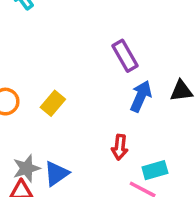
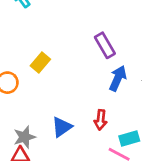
yellow rectangle: (53, 103) -> (40, 63), moved
blue triangle: (56, 174) -> (62, 127), moved

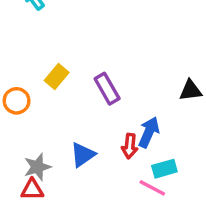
purple rectangle: (105, 45) -> (107, 89), moved
blue arrow: (118, 78) -> (149, 132), moved

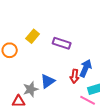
purple rectangle: (107, 89) -> (62, 43), turned -42
gray star: (37, 167) -> (31, 89), moved

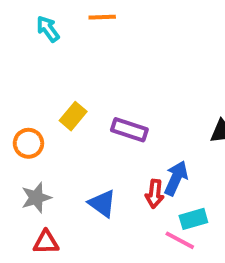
blue triangle: (48, 81) -> (102, 203), turned -49
gray star: (31, 89) -> (36, 198), moved

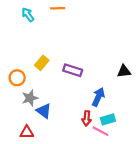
red arrow: (155, 194) -> (87, 118), moved
gray star: (36, 198) -> (30, 98), moved
blue triangle: (102, 203) -> (44, 111), moved

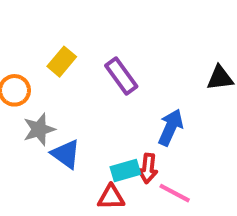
purple rectangle: (73, 70) -> (121, 76), turned 36
cyan rectangle: (108, 119) -> (125, 170), moved
red triangle: (27, 132) -> (111, 197), moved

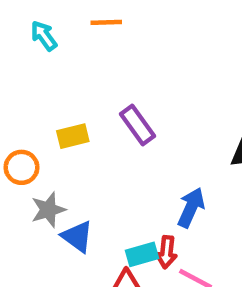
yellow rectangle: (62, 62) -> (73, 136), turned 36
purple rectangle: (121, 76) -> (138, 125), moved

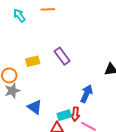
gray star: (48, 210) -> (12, 91), moved

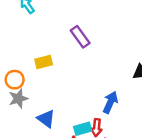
purple rectangle: (62, 56) -> (80, 37), moved

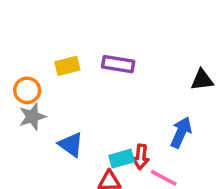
purple rectangle: (80, 37) -> (118, 64), moved, turned -45
blue arrow: (110, 102) -> (181, 132), moved

